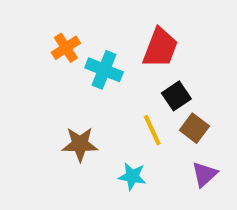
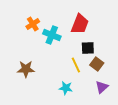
black square: (176, 96) -> (88, 48), turned 32
brown star: (80, 144) -> (26, 69), moved

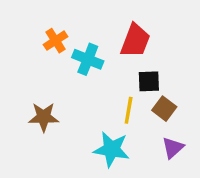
yellow line: (76, 65) -> (129, 110), turned 35
cyan star: (66, 88) -> (112, 149), size x1.5

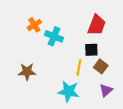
red trapezoid: (135, 41) -> (97, 25), moved

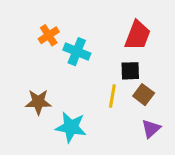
cyan star: (69, 91) -> (71, 127), moved

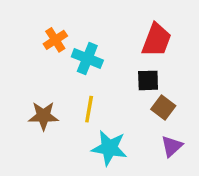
yellow line: (112, 96) -> (89, 109), moved
cyan star: (71, 127) -> (109, 148), moved

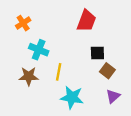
orange cross: (55, 40) -> (23, 23), moved
red trapezoid: (157, 40) -> (86, 21), moved
cyan cross: (87, 58) -> (39, 50), moved

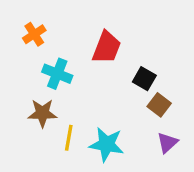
red trapezoid: (86, 21) -> (107, 47), moved
black square: (97, 53) -> (144, 79), turned 32
yellow line: (59, 72) -> (69, 138), moved

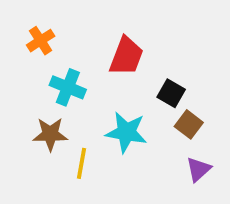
cyan star: (107, 144) -> (126, 132), moved

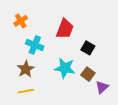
brown square: (189, 124) -> (88, 74), moved
brown star: (50, 134) -> (26, 69), turned -30
yellow line: (81, 163) -> (26, 91), moved, turned 70

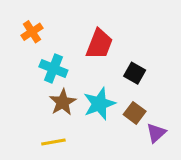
cyan star: (65, 68) -> (99, 104), turned -30
brown star: (26, 69) -> (63, 102), moved
yellow line: (26, 91) -> (53, 142), moved

